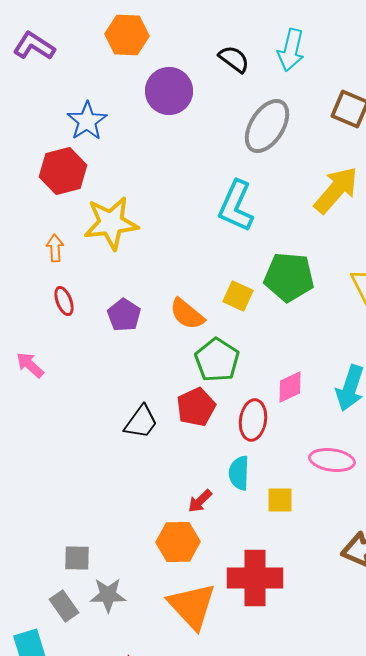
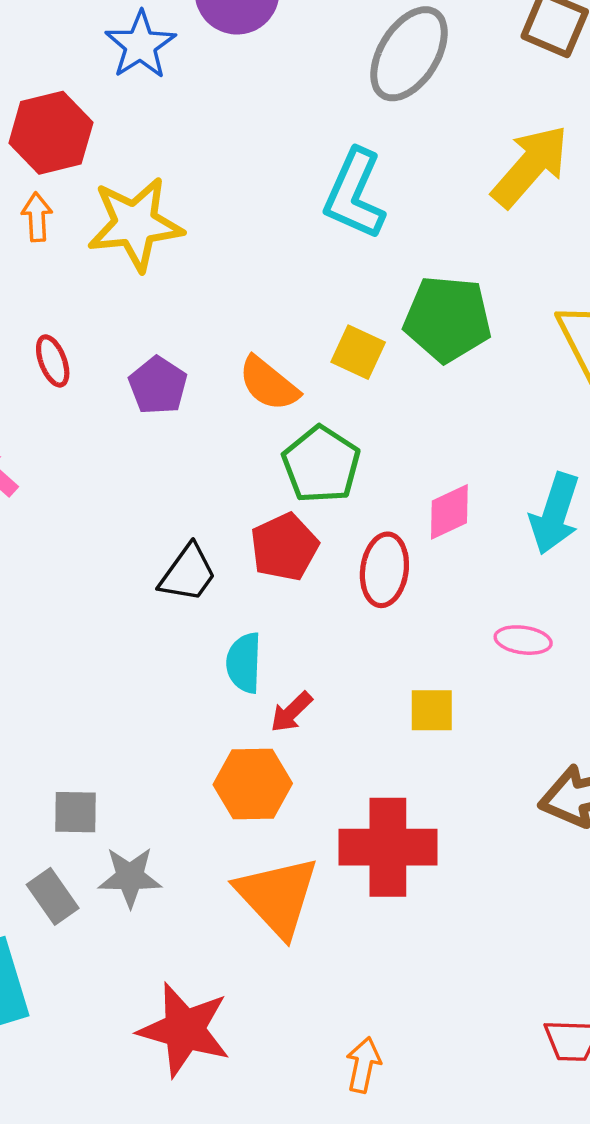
blue star: (87, 121) -> (140, 45), moved
orange arrow: (55, 248) -> (37, 217), moved
pink ellipse: (332, 460) -> (523, 640), size x0.7
cyan semicircle: (239, 473) -> (244, 663), moved

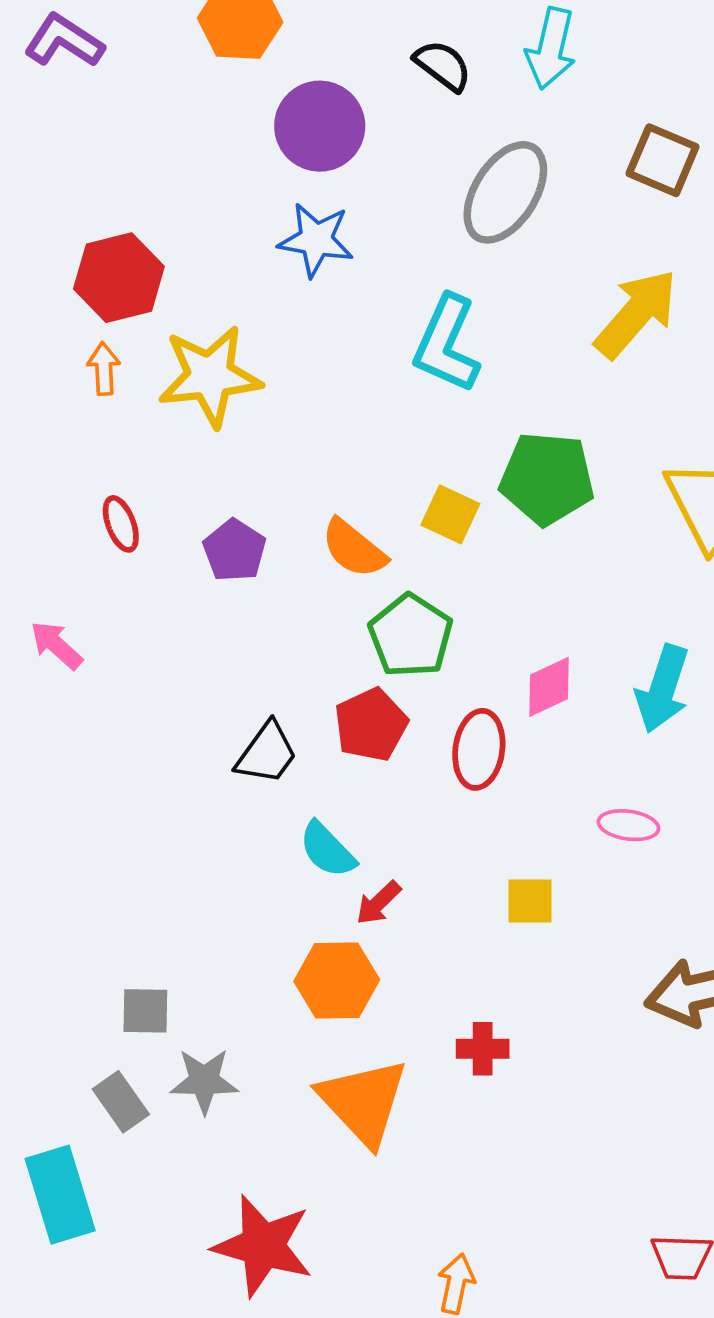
blue star: (140, 45) -> (316, 240), moved, turned -30
cyan semicircle: (244, 663) -> (327, 850), turned -46
red cross: (388, 847) -> (483, 1049), size x0.5

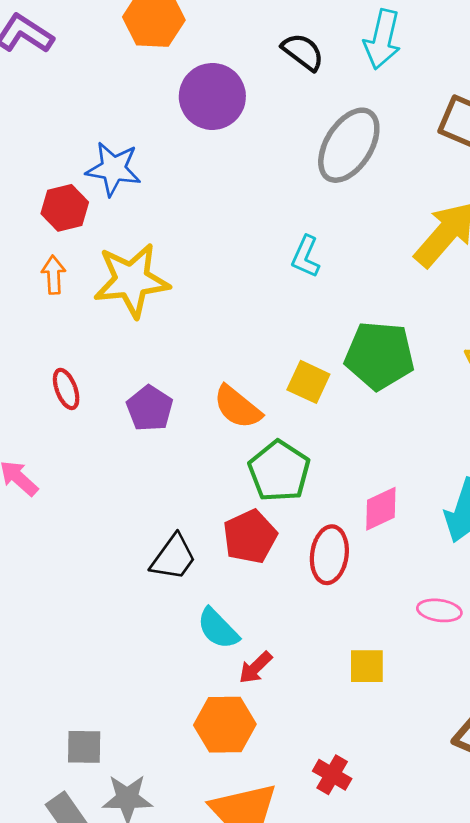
blue star: (316, 240) -> (113, 169), moved
red hexagon: (119, 278) -> (65, 208), size x0.7
cyan L-shape: (447, 344) -> (306, 257), size x0.6
red cross: (483, 1049) -> (332, 775), turned 30

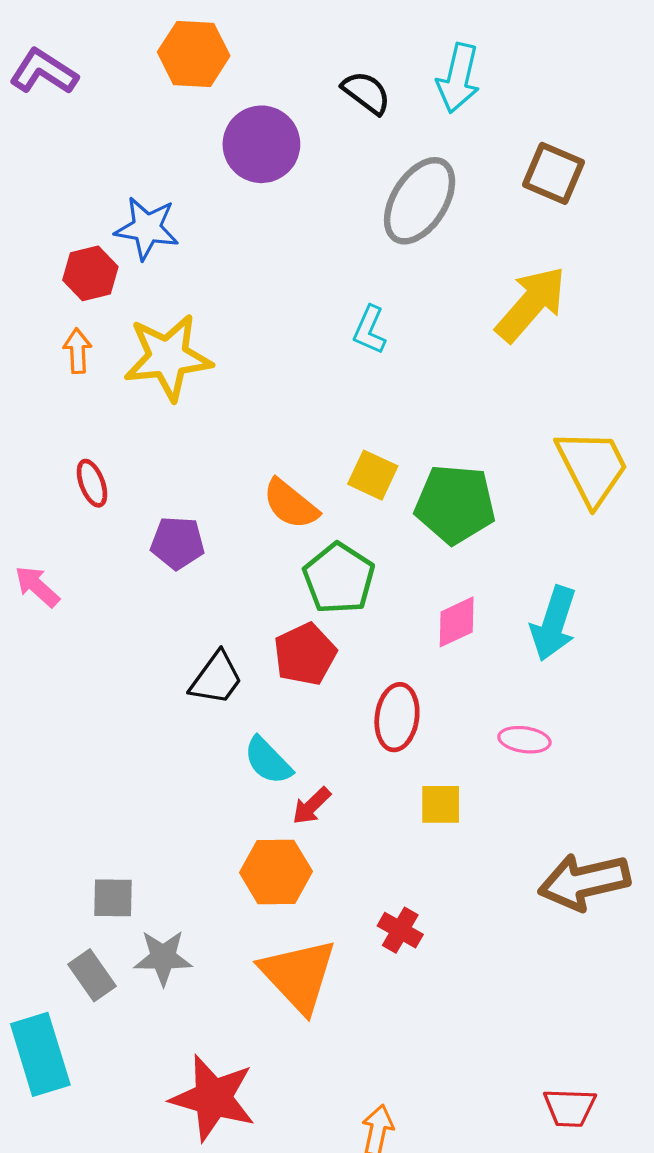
green pentagon: (379, 356) -> (455, 504), moved
purple pentagon: (150, 408) -> (178, 543), moved, turned -30
red ellipse: (329, 555) -> (397, 717), moved

